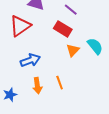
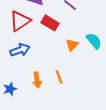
red rectangle: (63, 29) -> (50, 23), moved
blue arrow: (30, 60) -> (20, 50), moved

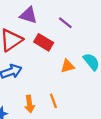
orange triangle: (72, 45) -> (67, 66), turned 32

